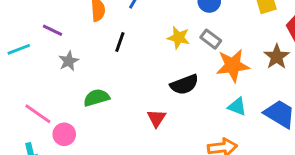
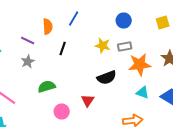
purple line: (53, 30) -> (28, 40), moved
gray rectangle: (211, 39) -> (125, 46), turned -48
pink circle: (64, 134) -> (62, 112), moved

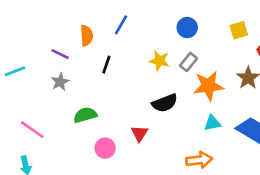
gray rectangle: (125, 46) -> (189, 62), turned -40
cyan triangle: (143, 92) -> (212, 123), turned -32

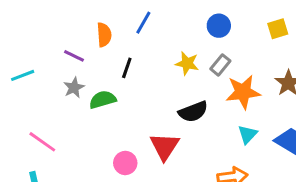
green semicircle: (85, 115) -> (103, 100), moved
cyan triangle: (212, 123) -> (247, 134), turned -36
red triangle: (140, 133) -> (164, 146), size x1.5

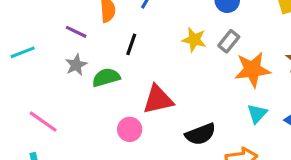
black semicircle: (193, 112) -> (200, 134), moved
red triangle: (164, 146) -> (158, 99), moved, turned 44
pink circle: (125, 163) -> (130, 129), moved

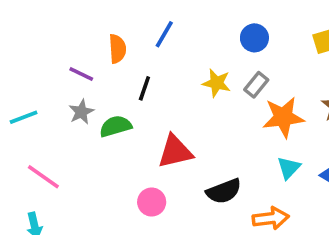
cyan line: (23, 52) -> (24, 117), moved
pink circle: (130, 129) -> (152, 202), moved

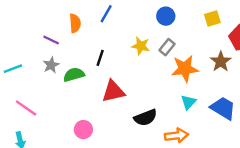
black line: (144, 88) -> (100, 58), moved
pink circle: (152, 202) -> (83, 130), moved

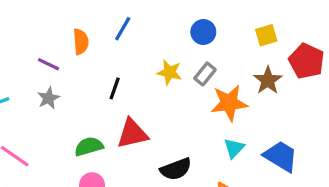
brown star: (221, 61) -> (268, 80), moved
green semicircle: (74, 75) -> (89, 146), moved

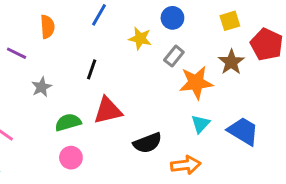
orange semicircle: (81, 42) -> (47, 27), moved
purple line: (48, 64) -> (17, 53), moved
yellow star: (169, 72) -> (140, 38), moved
gray star: (48, 98) -> (42, 87), moved

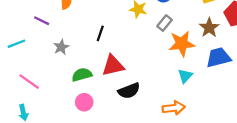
blue trapezoid: (243, 131) -> (218, 57), moved, turned -45
black semicircle: (147, 143) -> (129, 91), moved

